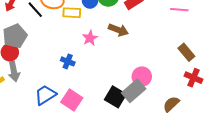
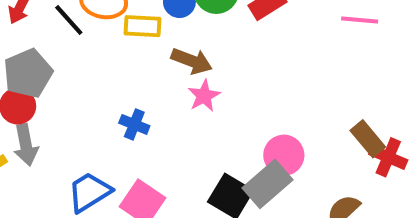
brown arrow: (118, 30) -> (192, 61), moved
pink star: (90, 38) -> (204, 96), moved
brown rectangle: (186, 52) -> (368, 139), moved

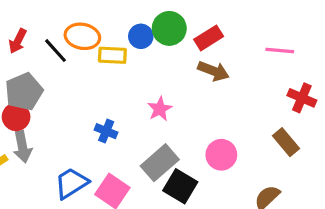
brown arrow: (192, 61) -> (213, 71), moved
red cross: (388, 157) -> (302, 98), moved
gray rectangle: (267, 184) -> (160, 163), moved

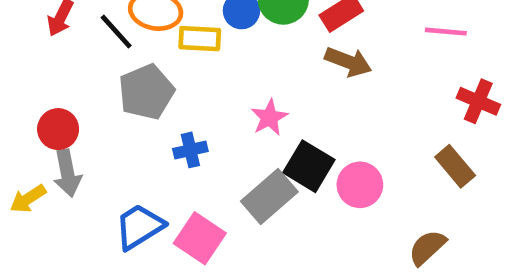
gray pentagon: (24, 92) -> (146, 92), moved
blue cross: (106, 131) -> (190, 150), turned -35
black square: (180, 186) -> (309, 166), moved

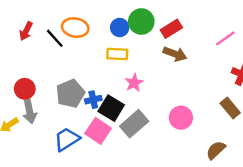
pink line: (446, 32) -> (225, 38), turned -40
yellow rectangle: (200, 39) -> (117, 54), moved
gray pentagon: (146, 92) -> (70, 94), moved
black square: (309, 166) -> (111, 108), moved
pink square: (200, 238) -> (98, 131), moved

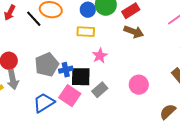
black square: (111, 108) -> (81, 77), turned -30
gray rectangle: (134, 124) -> (100, 90), size x0.7

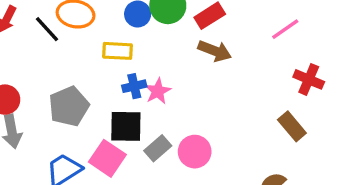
yellow rectangle: (86, 32) -> (117, 51), moved
blue cross: (66, 70) -> (134, 86), moved
pink circle: (139, 85) -> (195, 152), moved

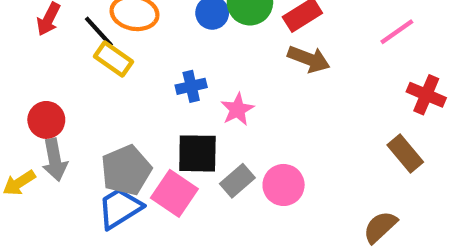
yellow rectangle: (117, 51) -> (114, 59), moved, turned 32
blue cross: (134, 86) -> (191, 86), moved
gray pentagon: (69, 106) -> (126, 170), moved

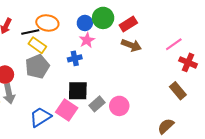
black line: (99, 32) -> (30, 32), turned -60
pink line: (397, 32) -> (174, 44), moved
pink star: (237, 109) -> (87, 40), moved
gray pentagon: (126, 170) -> (37, 66), moved

